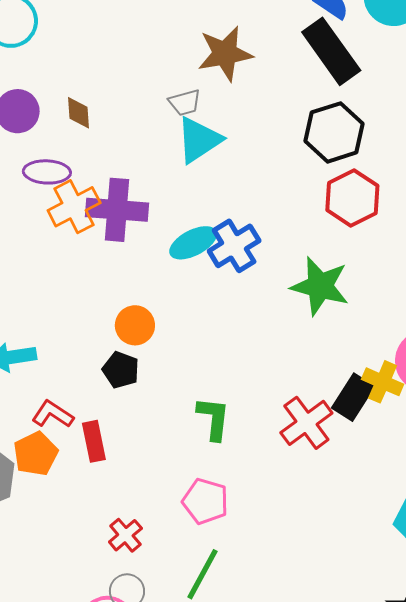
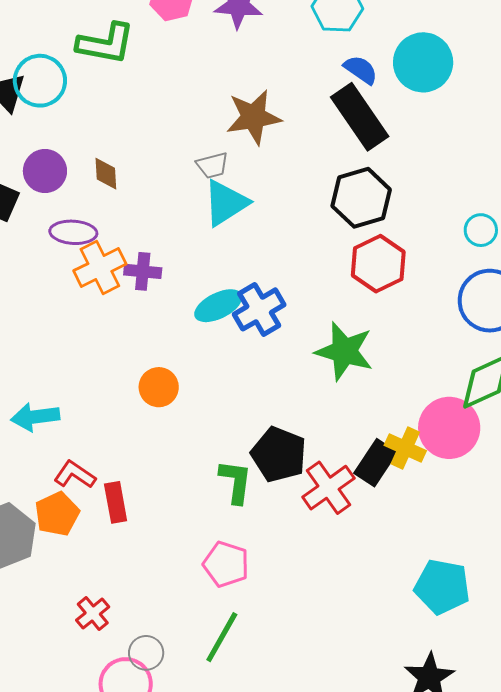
purple cross: (117, 210) -> (143, 271), size x0.6
black pentagon: (121, 370) -> (279, 454), moved, size x1.5
red cross: (125, 535) -> (93, 614), moved

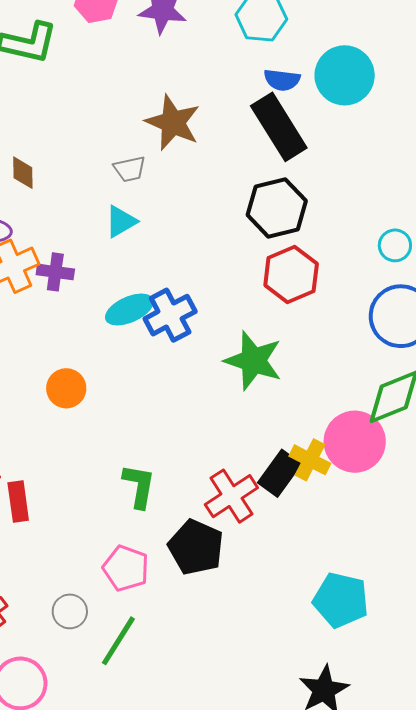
blue semicircle: (361, 70) -> (282, 80), turned 150
brown star: (254, 117) -> (173, 123), turned 30
cyan triangle: (226, 203) -> (121, 221), moved, size x0.7
black pentagon: (279, 454) -> (196, 547), moved
gray circle: (146, 653) -> (70, 611), moved

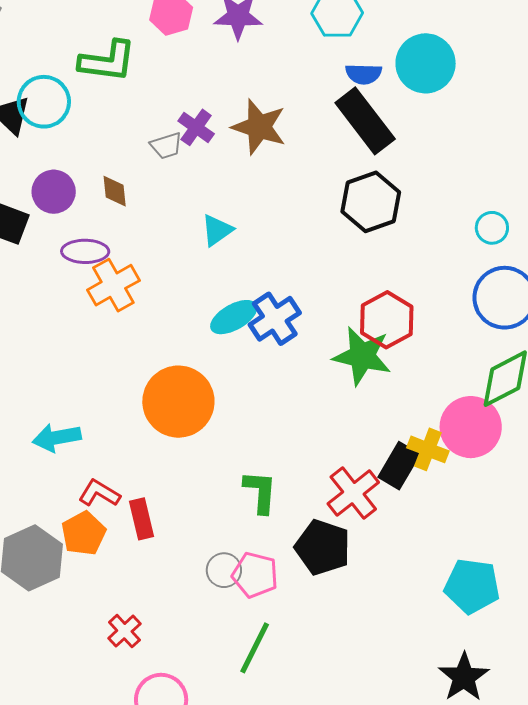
gray trapezoid: (130, 169) -> (166, 146), moved
purple cross: (55, 272) -> (196, 127), moved, turned 33
red hexagon: (291, 274) -> (387, 320), moved
orange circle: (66, 388) -> (178, 402), size x1.8
gray circle: (70, 611) -> (224, 570), moved

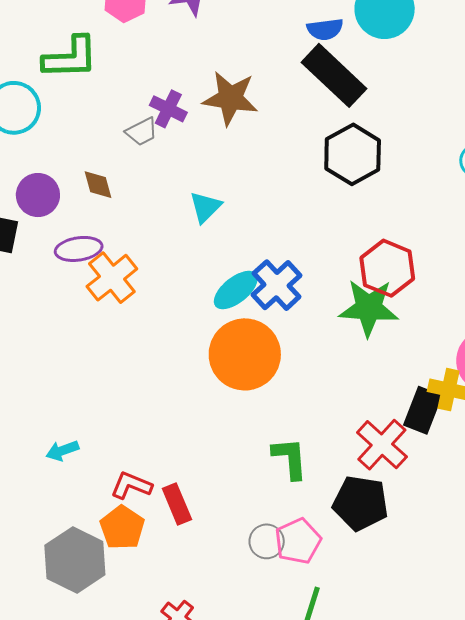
orange circle: (178, 402) -> (245, 354), moved
cyan arrow: (57, 438) -> (62, 451), moved, size x0.7
pink pentagon: (255, 575) -> (298, 541), turned -30

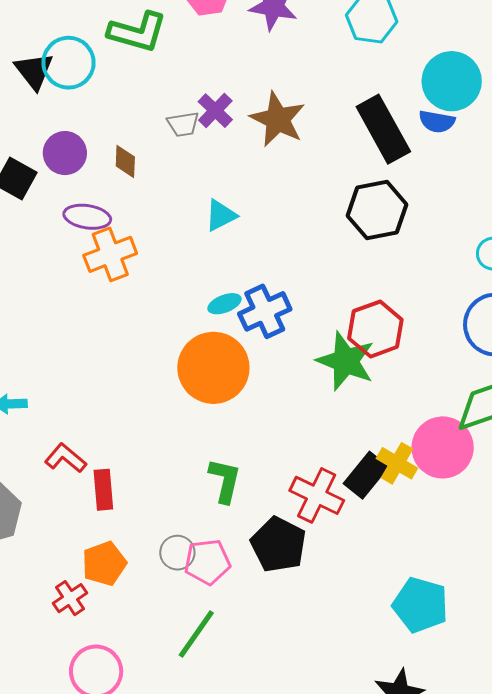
blue semicircle: (325, 29) -> (437, 122), moved
cyan ellipse: (236, 290) -> (224, 304), size x0.7
red cross: (382, 445) -> (317, 495), turned -34
orange pentagon: (122, 528) -> (104, 564), moved

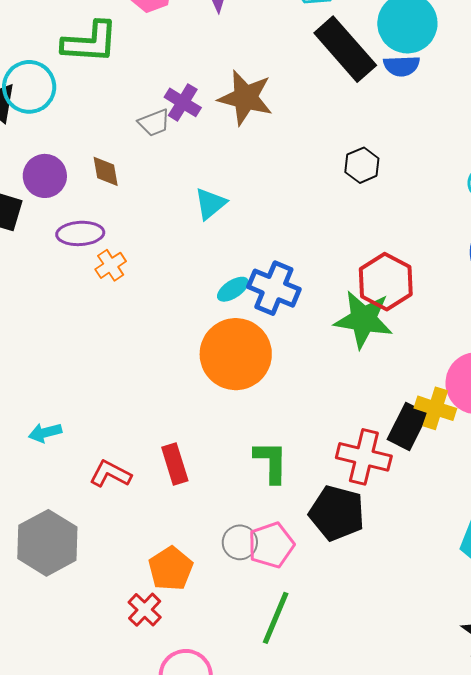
black rectangle: (383, 129) -> (345, 49), moved
black hexagon: (377, 210) -> (362, 165), size x0.6
orange cross: (110, 254) -> (111, 265), size x0.6
blue cross: (265, 311) -> (274, 288), turned -30
red rectangle: (103, 490) -> (175, 464), moved

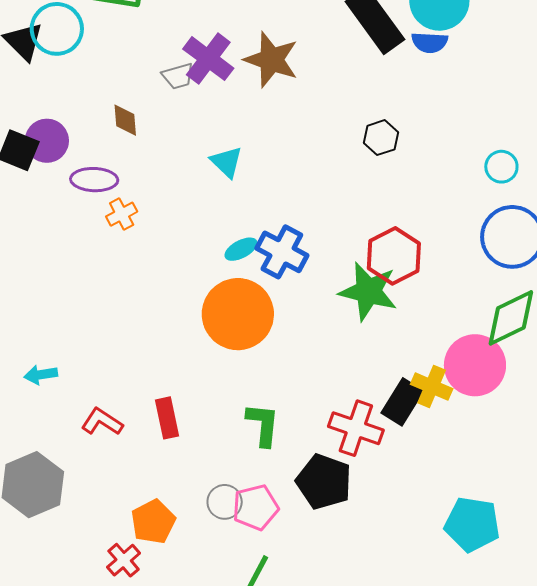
purple cross: (183, 102) -> (208, 59), size x1.4
purple circle: (45, 176) -> (47, 141), moved
cyan triangle: (210, 204) -> (227, 162), turned -42

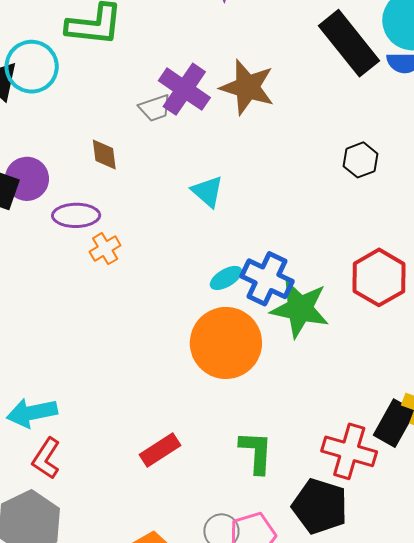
green star: (368, 291) -> (300, 309), moved
cyan arrow: (41, 375) -> (32, 413), size x1.5
red rectangle: (167, 418) -> (160, 450), turned 72
red L-shape: (102, 422) -> (46, 458), moved, turned -87

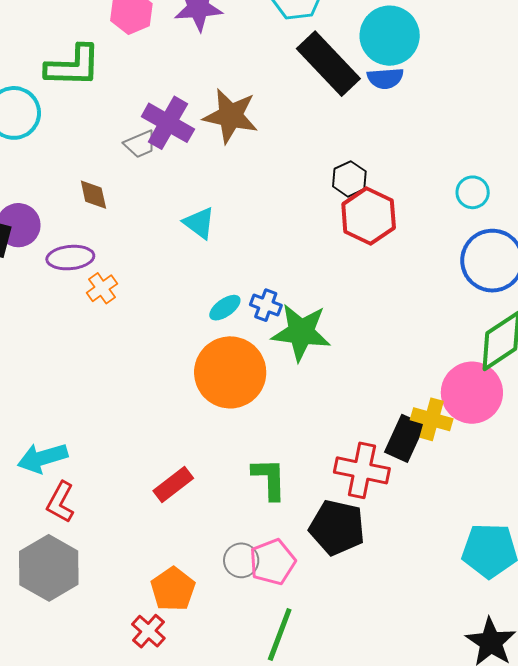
red hexagon: (379, 277) -> (369, 216), moved
blue cross: (267, 279) -> (266, 305), size x0.6

